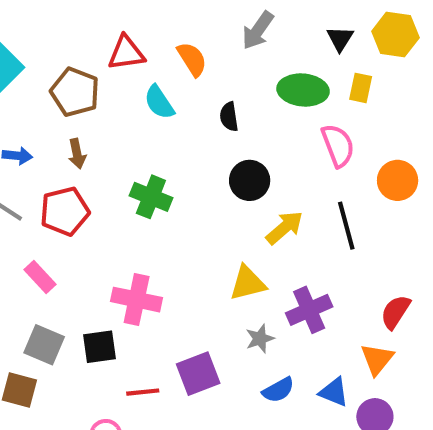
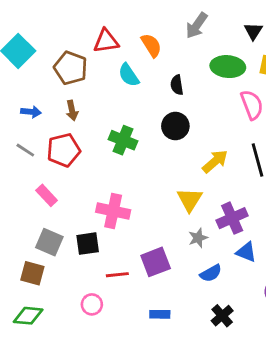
black circle: (250, 180) -> (175, 126), moved
yellow triangle: (248, 283) -> (190, 200), turned -44
blue triangle: (334, 392) -> (246, 252), moved

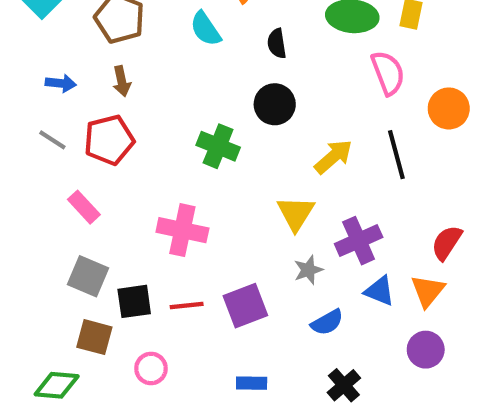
green cross: (123, 140) -> (218, 146), moved
black square: (88, 244) -> (134, 301), moved
brown square: (32, 273) -> (94, 337), moved
red line: (117, 275) -> (187, 306), moved

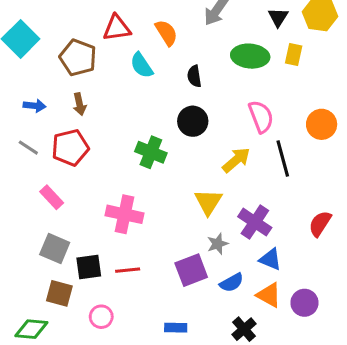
pink semicircle: (388, 73) -> (261, 117), moved
purple cross: (359, 241) -> (255, 222), turned -32
orange triangle: (428, 291) -> (269, 295), moved, turned -40
purple square: (245, 306) -> (191, 270), moved

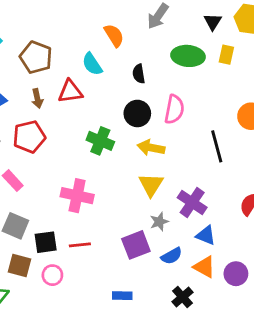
red triangle: (117, 28) -> (70, 92), moved
pink semicircle: (261, 117) -> (174, 109), moved, turned 32
yellow arrow: (236, 160) -> (151, 148), moved, turned -128
pink circle: (101, 317) -> (52, 275), moved

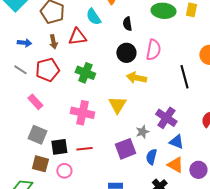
green cross: (100, 141) -> (85, 73), moved
yellow triangle: (151, 185) -> (117, 105), moved
blue semicircle: (172, 256) -> (151, 157), turned 133

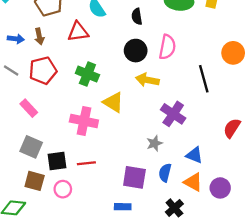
brown arrow: (53, 42) -> (39, 36), moved
yellow triangle: (117, 105) -> (113, 102), moved, turned -30
purple cross: (166, 118) -> (173, 114), moved
purple square: (125, 149) -> (134, 177), moved, turned 30

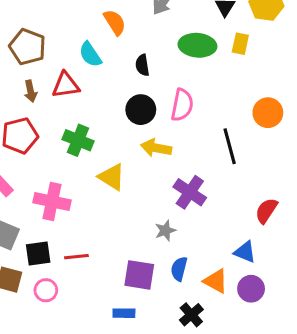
brown arrow: (39, 36) -> (31, 91), moved
pink cross: (84, 121) -> (52, 201), moved
blue triangle: (194, 155) -> (245, 252), moved

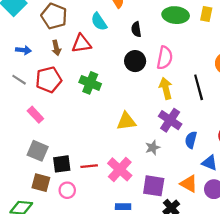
yellow arrow: (156, 148) -> (166, 88), moved, turned 65
yellow triangle: (112, 177) -> (126, 121), moved, turned -40
pink cross: (52, 201) -> (120, 169), moved, turned 30
blue semicircle: (179, 269) -> (191, 140), moved
purple square: (139, 275) -> (154, 186), moved

